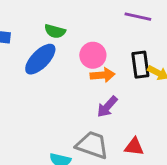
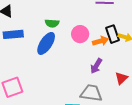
orange arrow: (103, 75) -> (100, 41), moved
red triangle: (134, 147) -> (121, 78), moved, turned -40

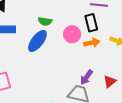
black rectangle: (113, 34) -> (91, 23), moved
purple arrow: (96, 66) -> (86, 77), moved

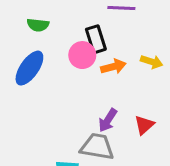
green semicircle: (45, 21) -> (38, 25), moved
black rectangle: (91, 23) -> (96, 39), moved

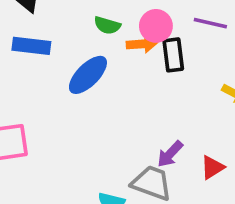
pink circle: (82, 55) -> (156, 26), moved
orange arrow: (113, 67) -> (142, 44), moved

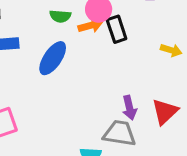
purple arrow: (170, 154) -> (129, 108), turned -45
red triangle: (212, 167) -> (165, 112), size x1.4

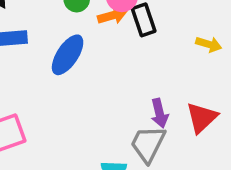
gray trapezoid: (119, 133) -> (148, 144), turned -72

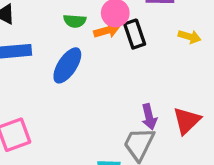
yellow arrow: (209, 44) -> (190, 37), moved

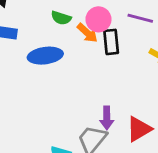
orange arrow: (107, 30) -> (87, 33), turned 45
blue ellipse: (67, 65) -> (45, 56), turned 36

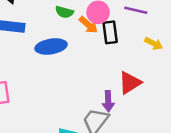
red triangle: (139, 129) -> (130, 83), moved

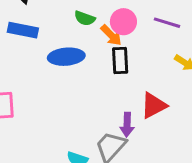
black rectangle: (110, 32) -> (120, 60), moved

